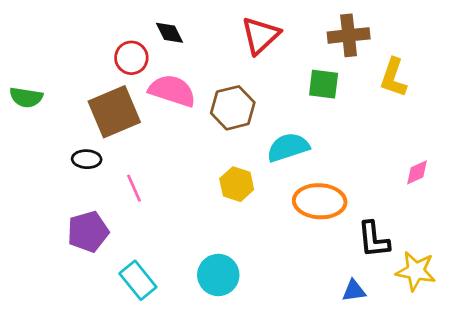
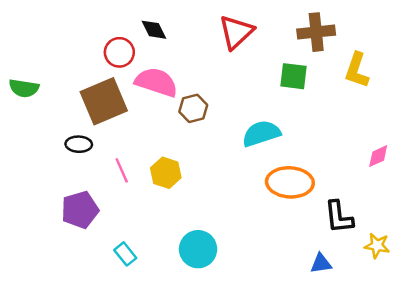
brown hexagon: (233, 108) -> (193, 108), moved, size x0.7
yellow hexagon: (237, 184) -> (166, 173), moved
yellow star: (416, 271) -> (377, 246), size x0.7
cyan rectangle: (138, 280) -> (125, 254), size x0.7

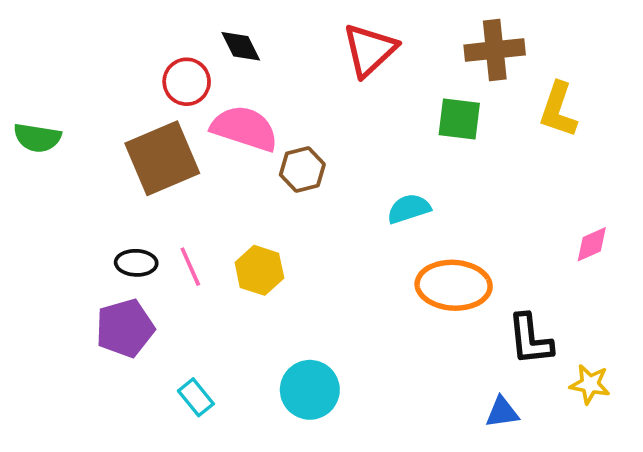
cyan semicircle: (261, 133) -> (409, 209), size x0.7
black ellipse: (79, 144) -> (136, 263), moved

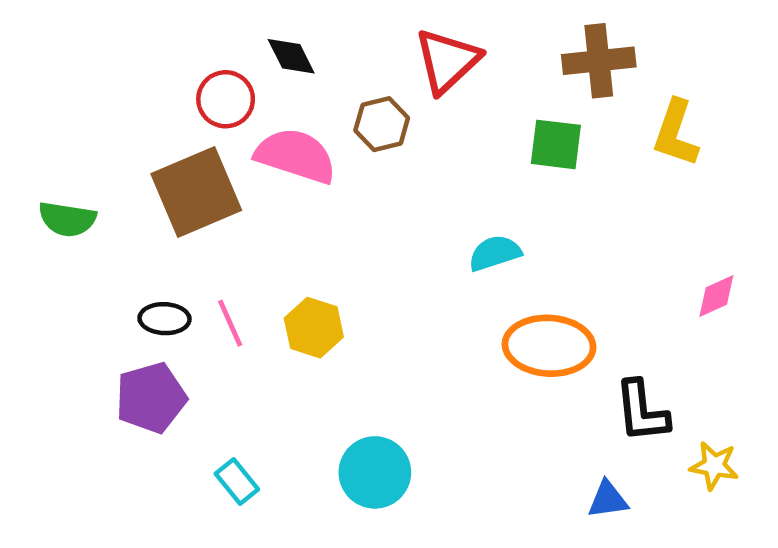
green semicircle: (37, 138) -> (67, 219), moved
brown hexagon: (302, 169) -> (382, 124), moved

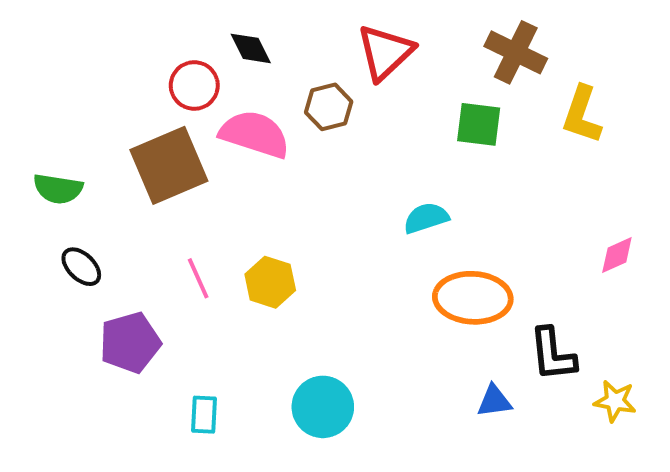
brown cross: (599, 61) -> (516, 52), turned 32
black ellipse: (165, 319) -> (81, 267), moved, turned 42
cyan rectangle: (237, 481) -> (204, 415), turned 42
blue triangle: (608, 500) -> (494, 401), moved

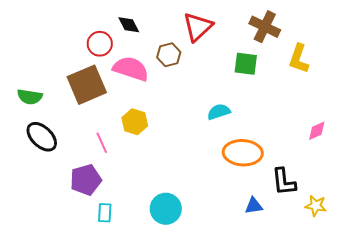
black ellipse: (81, 267) -> (42, 137), size x1.5
yellow hexagon: (270, 282) -> (135, 122), moved
purple pentagon: (130, 343) -> (86, 180), moved

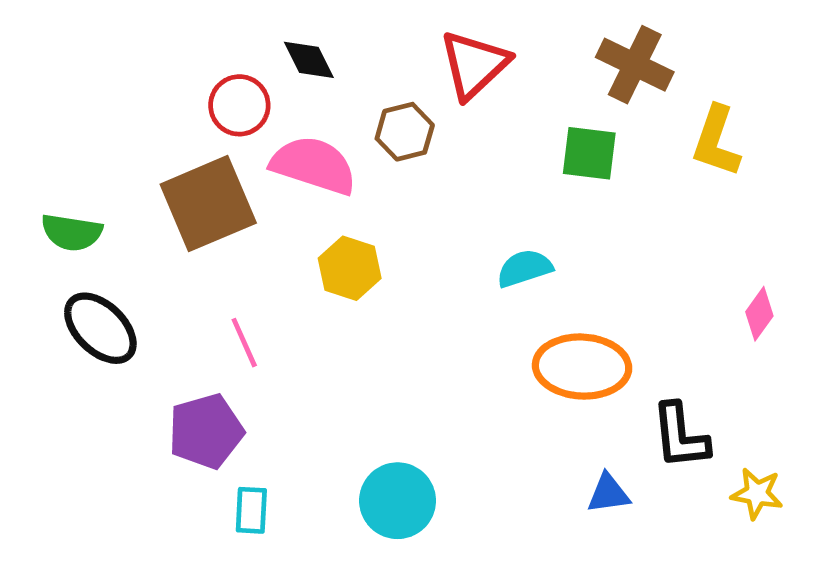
yellow hexagon: (135, 122) -> (350, 268), moved
pink diamond: (317, 131) -> (759, 314), turned -30

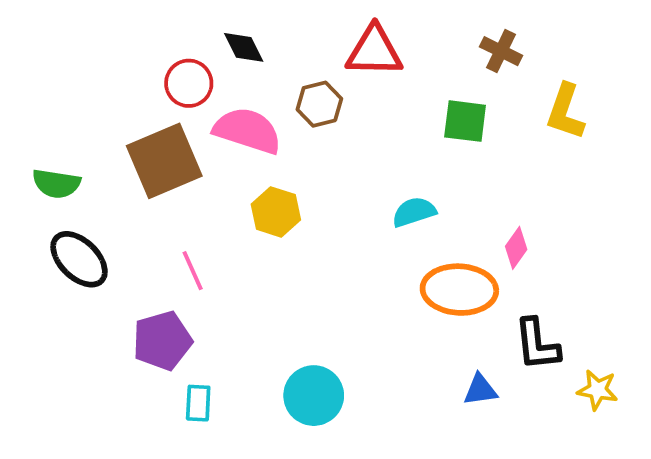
red triangle: (474, 65) -> (374, 51), turned 44
brown cross: (635, 65) -> (501, 51), size x0.7
pink diamond: (759, 314) -> (516, 248), moved

